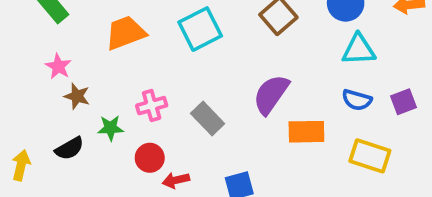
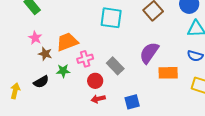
cyan square: (200, 29) -> (111, 18), turned 35
orange trapezoid: (125, 33) -> (67, 42), moved
red circle: (150, 158) -> (95, 81), moved

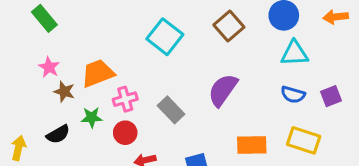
cyan square: (111, 18) -> (165, 37), turned 30
orange rectangle: (168, 73) -> (252, 145), moved
red circle: (95, 81) -> (125, 133), moved

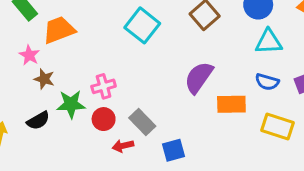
orange trapezoid: (98, 73) -> (59, 30), moved
gray rectangle: (171, 110) -> (142, 122), moved
green star: (92, 117) -> (71, 104), size x1.4
orange rectangle: (252, 145) -> (231, 104), moved

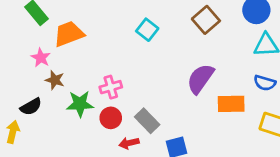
cyan square: (142, 25) -> (147, 30), size x0.7
black semicircle: (38, 121) -> (31, 107), moved

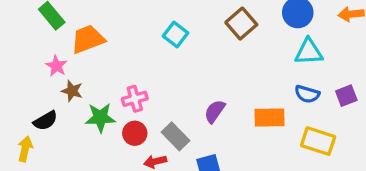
purple semicircle: (200, 79) -> (215, 111), moved, size x0.7

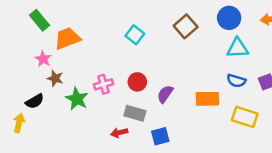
green star: (100, 118) -> (77, 99), turned 30
red circle: (135, 133) -> (137, 82), moved
gray rectangle: (176, 136) -> (135, 113), turned -30

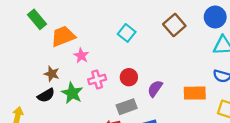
pink star: (43, 59) -> (81, 56), moved
black semicircle: (35, 101) -> (46, 95), moved
gray rectangle: (135, 113) -> (127, 107), turned -36

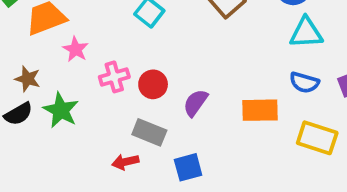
pink cross: (97, 79) -> (114, 77), moved
gray rectangle: (127, 107) -> (149, 132), turned 42

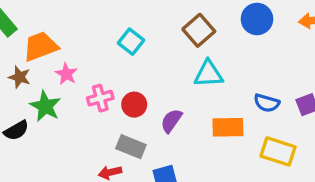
cyan triangle: (306, 33) -> (209, 74), moved
brown star: (28, 79) -> (20, 77), moved
green star: (61, 110) -> (45, 106), moved

